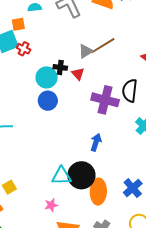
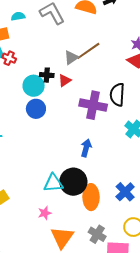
red triangle: (78, 74) -> (65, 80), turned 40

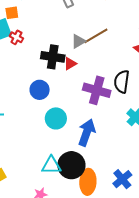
black cross: (47, 75) -> (53, 57), size x1.6
cyan circle: (34, 86) -> (56, 118), moved
blue arrow: (86, 148) -> (87, 133), size x1.5

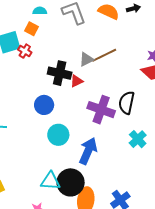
orange square: (12, 13) -> (32, 29), moved, turned 32

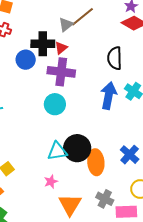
blue circle: (44, 105) -> (26, 60), moved
purple cross: (101, 110) -> (61, 72), moved
blue arrow: (88, 151) -> (109, 95), moved

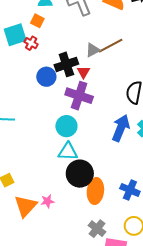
black cross: (43, 44) -> (66, 64), turned -30
red triangle: (61, 48) -> (83, 72), turned -32
cyan triangle: (57, 151) -> (68, 152), moved
blue cross: (130, 155) -> (130, 190), turned -30
orange triangle: (70, 205) -> (26, 206), moved

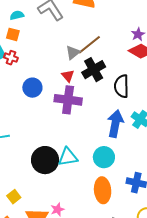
black cross: (66, 64) -> (94, 70), moved
cyan circle: (66, 126) -> (104, 157), moved
black circle: (80, 174) -> (45, 160), moved

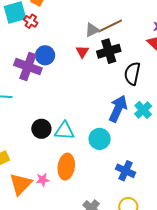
purple cross: (68, 100) -> (28, 67), moved
black circle: (45, 160) -> (41, 129), size x0.7
orange ellipse: (103, 190) -> (66, 167), moved

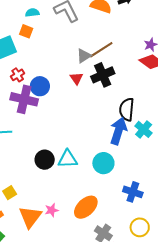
red cross: (31, 21) -> (18, 75), moved, turned 32
black semicircle: (132, 74) -> (127, 109), moved
orange ellipse: (66, 167) -> (86, 207), moved, turned 45

